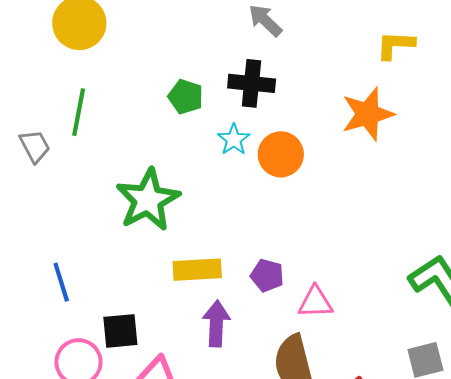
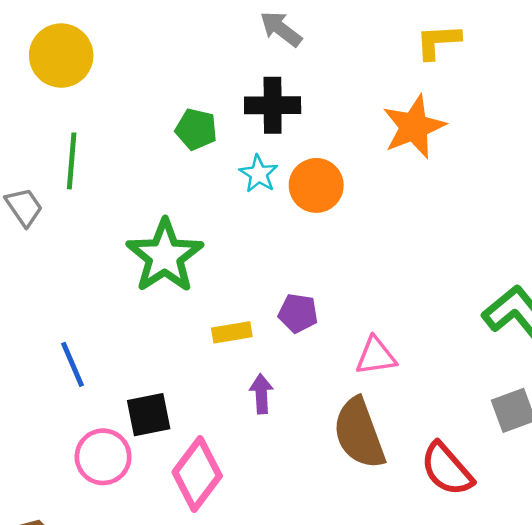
yellow rectangle: (197, 270) -> (232, 332), size x0.7
purple pentagon: (267, 275) -> (298, 313), moved
purple arrow: (216, 324) -> (261, 394), size x0.7

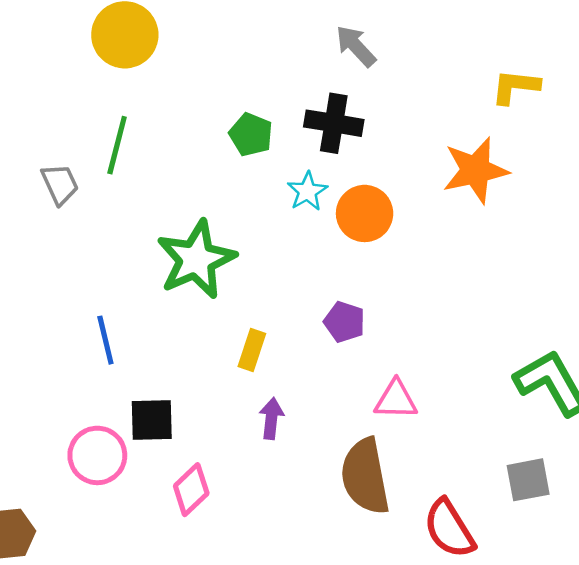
purple pentagon: (298, 313) -> (344, 322), moved
yellow rectangle: (232, 332) -> (252, 350), turned -72
blue line: (73, 364) -> (105, 340), moved
pink diamond: (197, 474) -> (191, 490), size x0.7

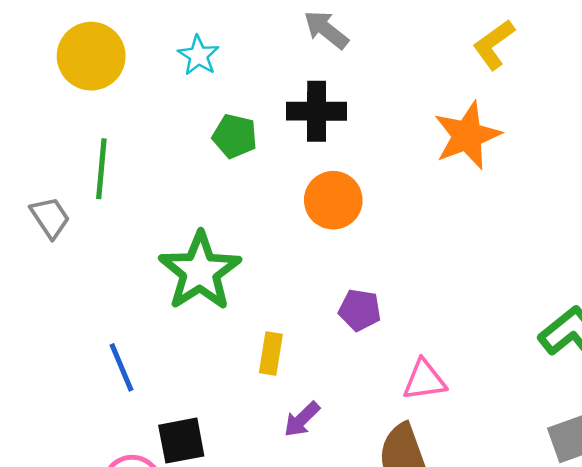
yellow L-shape: (515, 87) -> (494, 45), turned -33
cyan star: (307, 191) -> (198, 55), moved
orange circle: (365, 213) -> (333, 200), moved
purple arrow: (271, 418) -> (302, 419), turned -132

